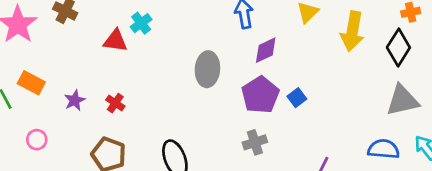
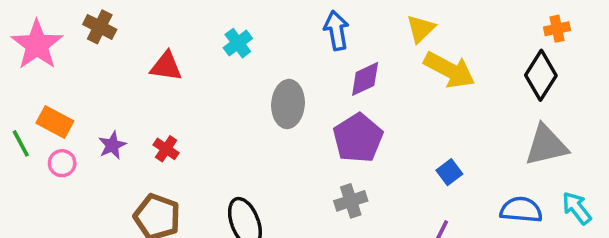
cyan cross: (141, 23) -> (238, 43), moved
yellow arrow: (352, 31) -> (449, 70), moved, turned -72
blue square: (297, 98) -> (449, 172), moved
pink circle: (37, 140) -> (62, 163), moved

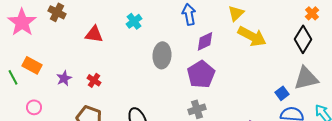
orange cross: (557, 29) -> (312, 13), turned -32
pink circle: (62, 163) -> (34, 107), moved
blue square: (449, 172) -> (282, 93), moved

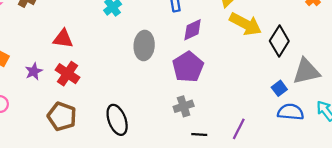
red triangle: (94, 34) -> (63, 39), moved
black diamond: (303, 39) -> (279, 41), moved
red cross: (94, 80) -> (68, 74), size x1.5

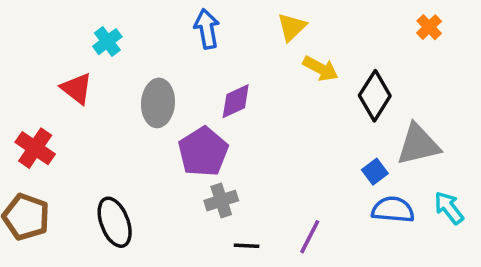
yellow arrow: (245, 24) -> (321, 69), size x0.7
purple diamond: (193, 30) -> (236, 101), moved
red triangle: (63, 39) -> (77, 89), moved, turned 30
purple pentagon: (188, 67) -> (203, 152), moved

